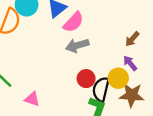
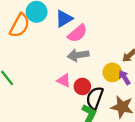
yellow circle: (118, 78) -> (112, 72), moved
pink triangle: (32, 99) -> (64, 81), moved

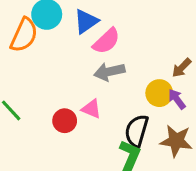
red circle: (82, 86) -> (65, 121), moved

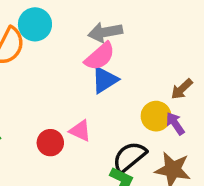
blue triangle: (86, 21) -> (105, 80), moved
gray arrow: (109, 72) -> (105, 32), moved
black semicircle: (137, 131) -> (129, 157), turned 32

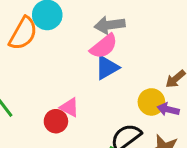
purple arrow: (175, 124) -> (168, 109), turned -45
pink triangle: (80, 131) -> (69, 107), moved

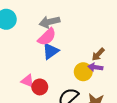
purple arrow: (168, 109) -> (95, 67), moved
red circle: (56, 121) -> (40, 87), moved

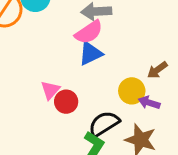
purple arrow: (95, 67) -> (149, 103), moved
pink triangle: (28, 81) -> (50, 90), turned 40

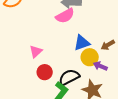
blue triangle: (90, 53) -> (82, 43), moved
red circle: (66, 102) -> (45, 72), moved

